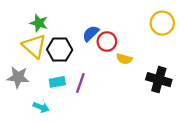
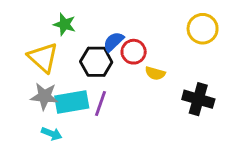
green star: (39, 23) -> (65, 24), moved
black hexagon: (60, 50) -> (96, 62), moved
gray star: (18, 77) -> (44, 96), moved
cyan rectangle: (57, 82) -> (72, 102), size x1.6

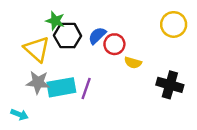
black hexagon: (96, 62) -> (68, 36), moved
cyan arrow: (52, 134) -> (19, 114), moved

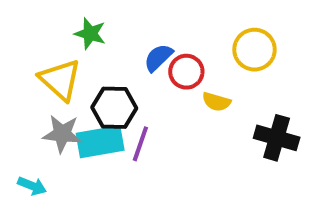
yellow circle: (174, 24) -> (255, 50), moved
black hexagon: (68, 36) -> (114, 108), moved

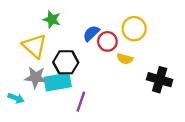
yellow circle: (255, 50) -> (134, 29), moved
purple line: (140, 144) -> (81, 102), moved
cyan arrow: (32, 186) -> (16, 98), moved

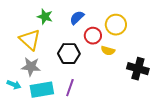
blue semicircle: (91, 33) -> (77, 18), moved
black hexagon: (66, 62) -> (69, 54), moved
cyan rectangle: (58, 82) -> (42, 90), moved

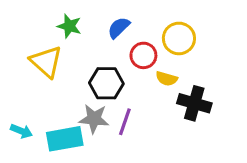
gray star: (31, 67) -> (94, 119), moved
black cross: (138, 69) -> (194, 103), moved
purple line: (70, 88) -> (125, 122), moved

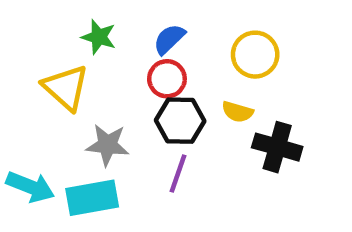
red circle: (143, 55) -> (167, 79), moved
black hexagon: (106, 83) -> (180, 121), moved
gray star: (94, 119) -> (107, 145), moved
cyan arrow: (21, 131) -> (30, 187), size x1.5

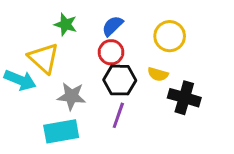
cyan arrow: (30, 187) -> (20, 80), moved

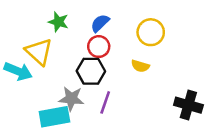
black hexagon: (120, 80) -> (91, 71), moved
gray star: (71, 96) -> (71, 99), moved
black cross: (184, 98) -> (188, 105), moved

